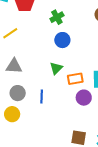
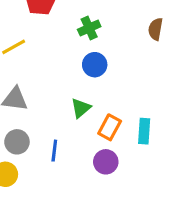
orange rectangle: (75, 79) -> (110, 127), turned -56
purple circle: (84, 98) -> (106, 162), moved

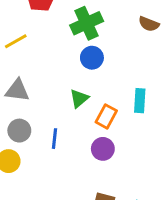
green cross: (89, 28) -> (87, 23), size x1.5
brown semicircle: (155, 29) -> (149, 24), turned -78
cyan rectangle: (144, 131) -> (140, 101), moved

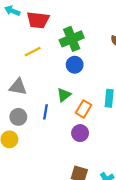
yellow line: (16, 41) -> (33, 52), moved
blue line: (54, 139) -> (45, 112), moved

